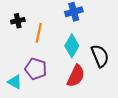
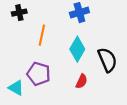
black cross: (18, 21) -> (19, 13), moved
red semicircle: (76, 76) -> (82, 81), size x0.6

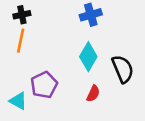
orange line: (42, 35) -> (21, 41), moved
purple pentagon: (39, 74) -> (44, 85), turned 30

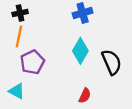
purple pentagon: (44, 85) -> (32, 62), moved
red semicircle: (93, 93) -> (85, 96), moved

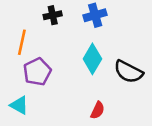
black cross: (20, 13) -> (53, 15), moved
black semicircle: (112, 62) -> (128, 72), turned 140

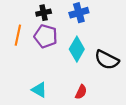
purple pentagon: (37, 72) -> (46, 36), moved, turned -30
cyan triangle: (19, 105) -> (39, 90), moved

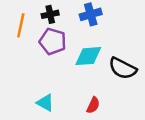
orange line: (18, 35) -> (21, 25), moved
cyan diamond: (77, 49) -> (88, 56), turned 55

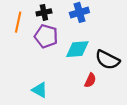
red semicircle: (93, 105) -> (90, 80), moved

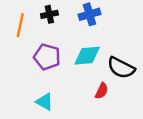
purple pentagon: (46, 36) -> (47, 57), moved

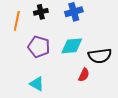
black semicircle: (121, 68) -> (100, 56), turned -35

